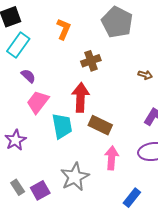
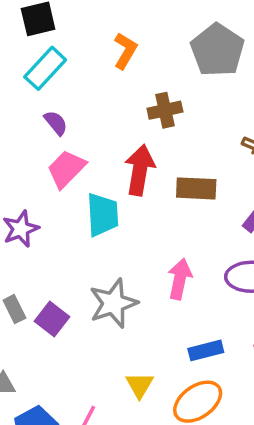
brown rectangle: (100, 125) -> (196, 188), moved, turned -30
purple square: (40, 190) -> (52, 319), turned -30
blue rectangle: (132, 198) -> (206, 350), turned 30

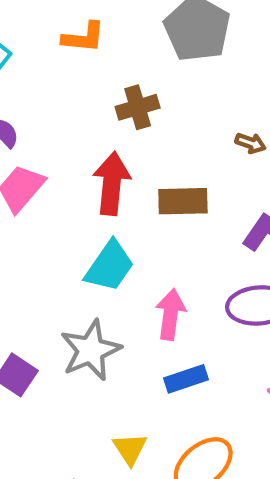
orange L-shape: (125, 51) -> (83, 37), turned 69
cyan trapezoid: (103, 215) -> (110, 266), moved, turned 42
blue rectangle: (206, 350) -> (186, 379), moved

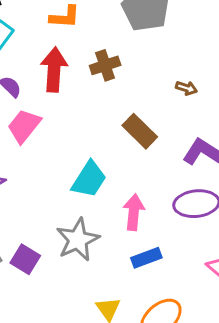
red arrow: (112, 183) -> (54, 70), moved
brown rectangle: (183, 201) -> (140, 131), turned 48

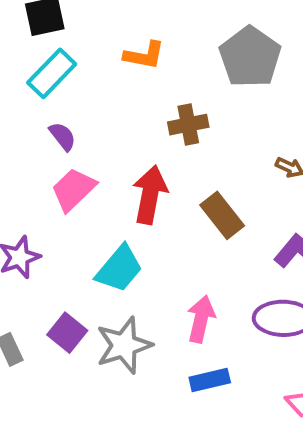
red arrow: (54, 70) -> (150, 195), moved
cyan trapezoid: (89, 179) -> (119, 269), moved
purple square: (25, 259) -> (67, 333), moved

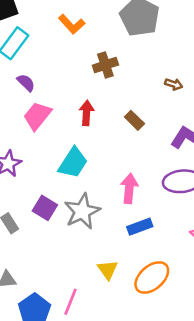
orange L-shape: (144, 55) -> (72, 24), turned 44
red arrow: (150, 195) -> (87, 113), size x0.7
brown rectangle: (222, 215) -> (134, 120), size x0.7

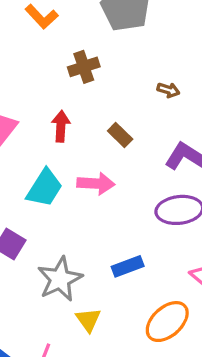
pink arrow: (129, 188) -> (96, 184), moved, turned 88
gray star: (82, 211) -> (60, 279), moved
orange ellipse: (152, 278) -> (167, 322), moved

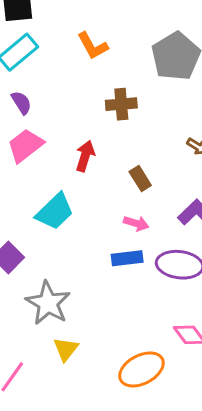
pink arrow: (96, 184) -> (136, 223), moved, size x0.7
blue rectangle: (128, 266) -> (127, 258), moved
gray star: (60, 279) -> (48, 303), turned -30

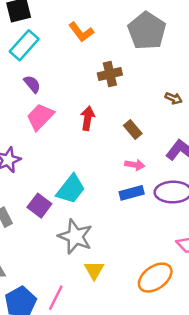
cyan trapezoid: (55, 212) -> (71, 189), moved

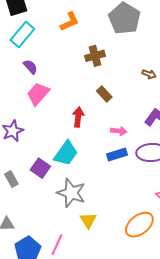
orange L-shape: (81, 32) -> (70, 22), turned -75
red arrow: (88, 118) -> (78, 117), moved
brown rectangle: (133, 130) -> (104, 94), moved

